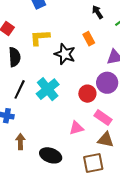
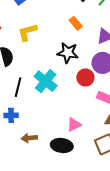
black star: (65, 54) -> (68, 53), moved
pink triangle: (76, 128) -> (74, 125), moved
brown arrow: (20, 142) -> (29, 138), turned -84

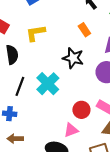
red circle: (85, 77) -> (81, 110), moved
brown arrow: (29, 138) -> (15, 139), moved

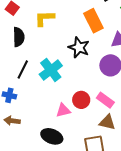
orange rectangle: (84, 30) -> (93, 21), size x1.6
pink triangle: (71, 130) -> (63, 110), moved

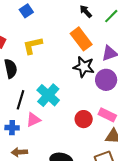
black star: (79, 47) -> (84, 67), moved
pink triangle: (63, 110) -> (33, 120), moved

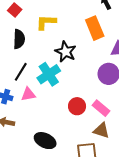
black star: (84, 67) -> (66, 52), moved

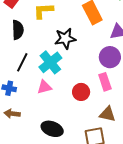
black star: (66, 52) -> (65, 39), turned -30
pink triangle: (28, 94) -> (44, 87), moved
pink rectangle: (101, 108) -> (105, 82), moved, turned 36

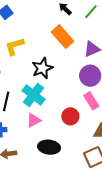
black ellipse: (52, 129) -> (49, 147), moved

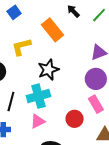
orange rectangle: (63, 37) -> (53, 30), moved
cyan cross: (33, 95) -> (38, 96), turned 35

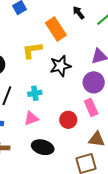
yellow L-shape: (21, 47) -> (32, 50), moved
black star: (48, 70) -> (60, 66), moved
cyan cross: (38, 96) -> (35, 93), size x0.6

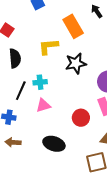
cyan cross: (35, 93) -> (40, 82), moved
pink triangle: (31, 118) -> (43, 105), moved

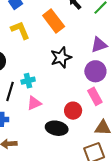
yellow L-shape: (48, 47) -> (20, 30), moved, turned 80
black ellipse: (54, 144) -> (57, 128), moved

